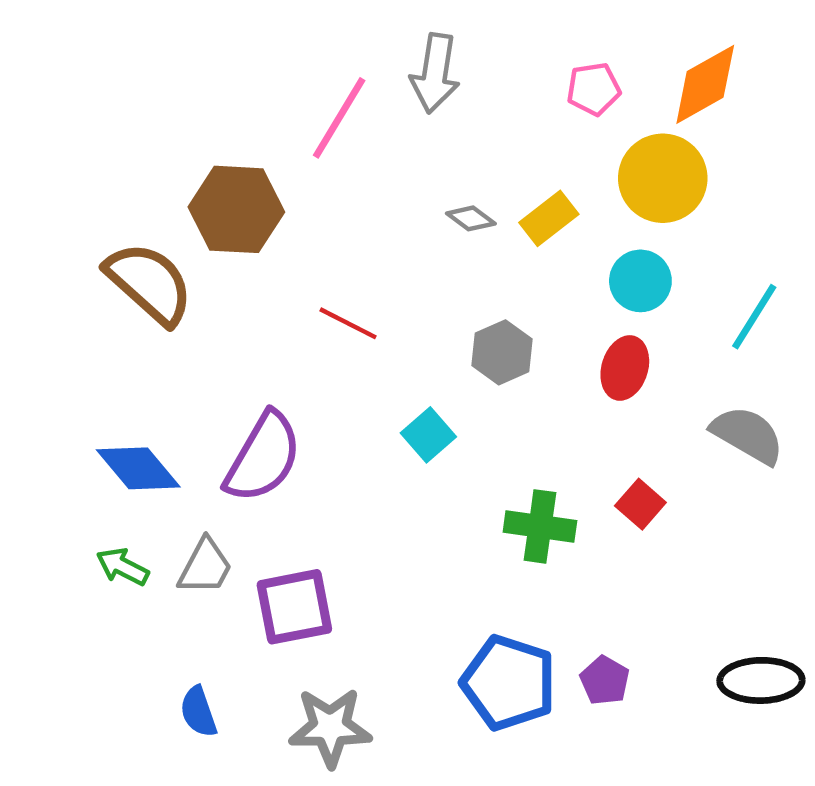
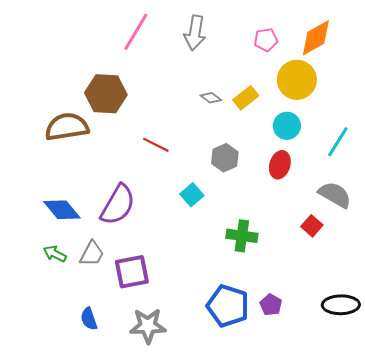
pink line: (339, 118) -> (136, 32), moved
brown semicircle: (149, 283) -> (67, 127), turned -51
red square: (640, 504) -> (312, 226), moved

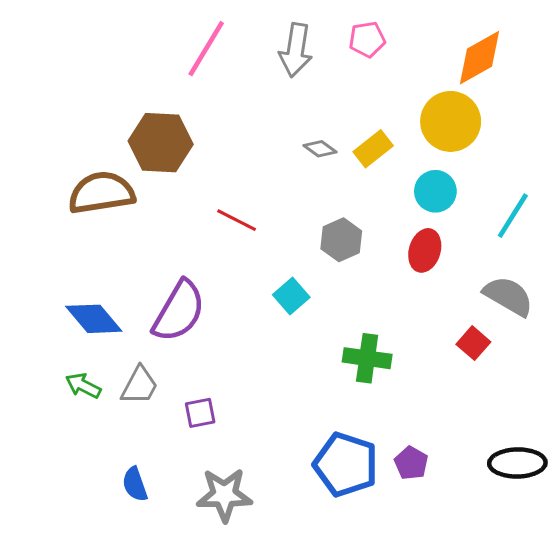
pink pentagon: (266, 40) -> (367, 39), moved
purple square: (132, 272) -> (200, 413), size x0.6

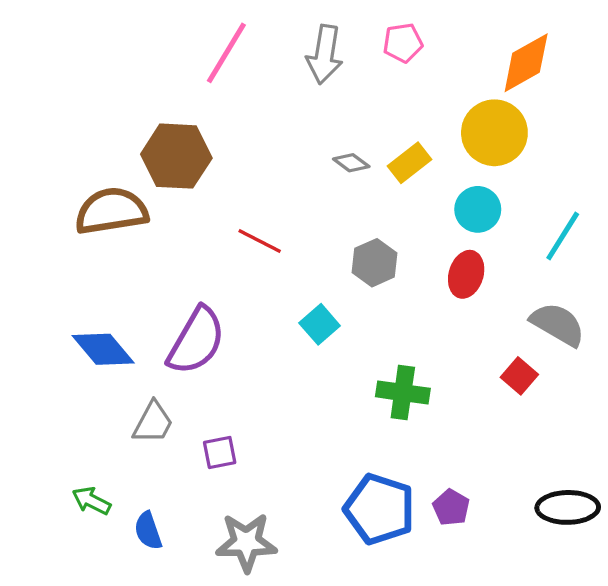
green arrow: (83, 386) -> (91, 501), moved

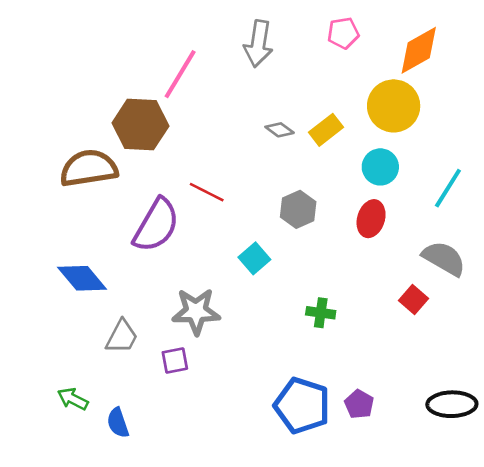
pink pentagon: (403, 43) -> (343, 33), moved
pink line: (226, 53) -> (180, 74), moved
purple semicircle: (196, 341) -> (156, 225), moved
green cross: (403, 393) -> (321, 313), size x0.7
gray star: (246, 542) -> (196, 311), moved

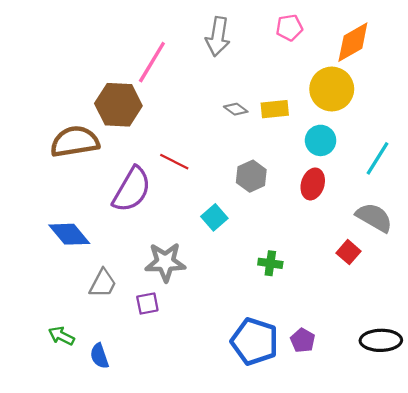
yellow rectangle: (326, 130) -> (275, 109), turned 32

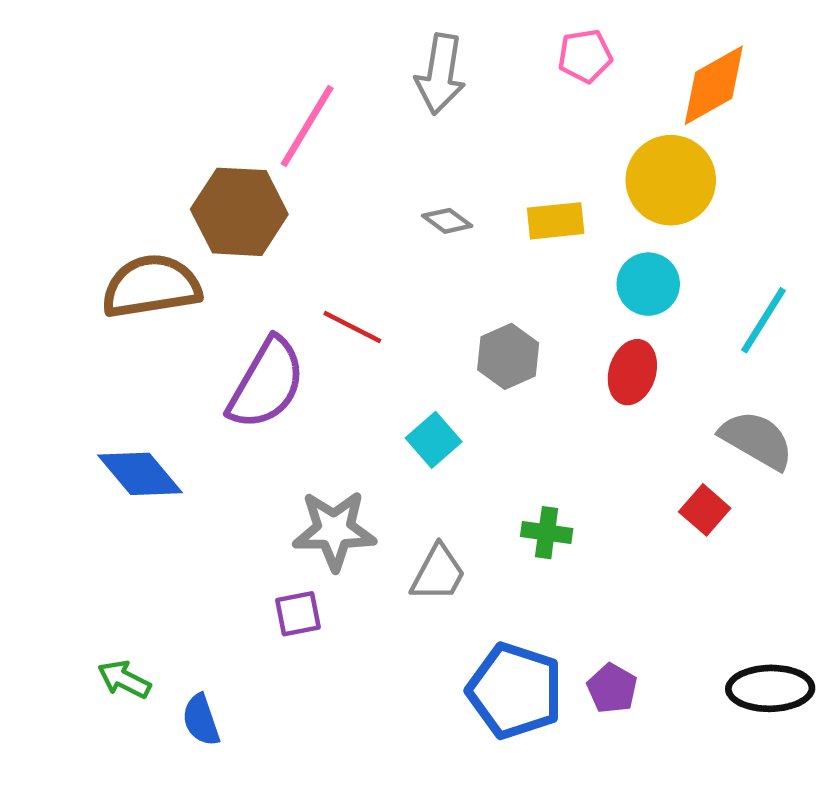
gray diamond: (236, 109) -> (447, 221), moved
gray trapezoid: (103, 283) -> (438, 573), moved

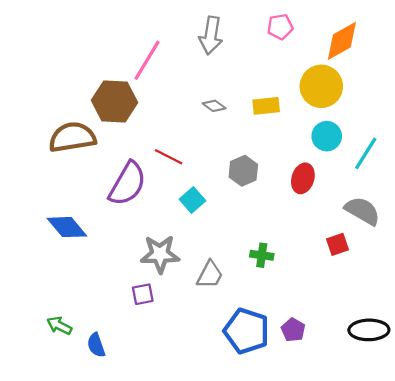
cyan circle: (648, 284) -> (327, 136), moved
cyan square: (434, 440) -> (192, 200), moved
red square: (705, 510) -> (338, 244), turned 30

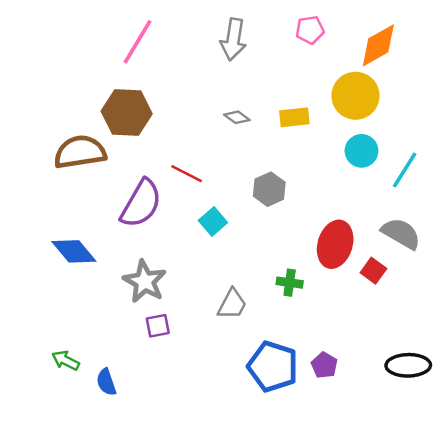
pink line: (147, 60) -> (137, 42), moved
red ellipse: (303, 178) -> (335, 244), moved, size x1.4
red square: (338, 244) -> (373, 271), turned -35
gray star: (160, 254) -> (145, 281), moved, turned 30

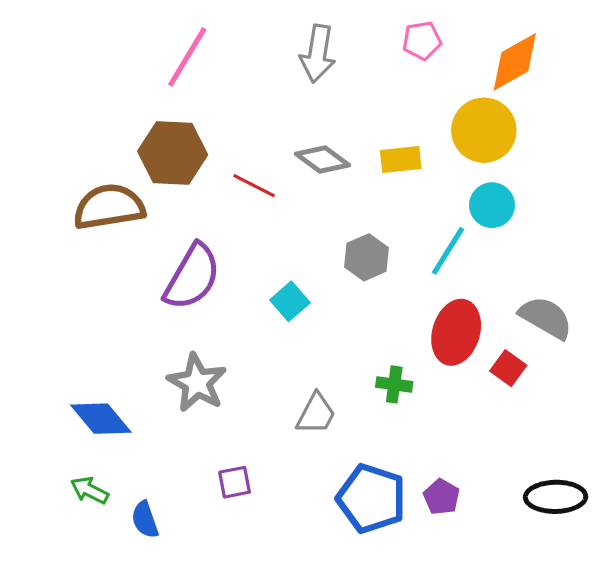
gray diamond: (237, 117) -> (323, 160), size x1.5
cyan line: (405, 170) -> (448, 251), moved
red line: (187, 174) -> (254, 186), moved
blue diamond: (74, 251) -> (101, 419), moved
purple square: (158, 326) -> (235, 482), moved

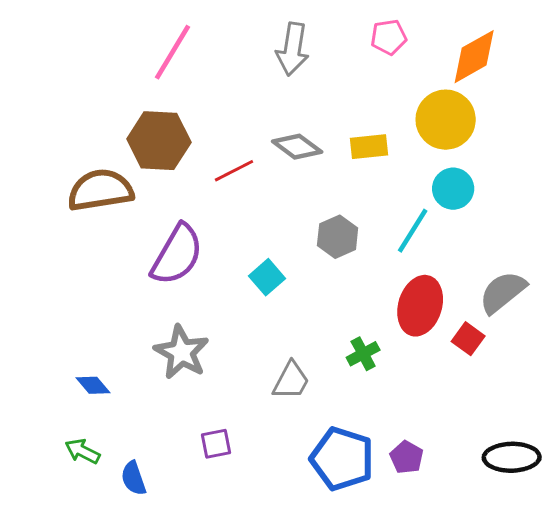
red line: (254, 186) -> (234, 171), turned -54
gray semicircle: (546, 318) -> (503, 292), turned -69
green cross: (394, 384) -> (363, 354), turned -36
blue diamond: (101, 419) -> (93, 385), size x0.6

